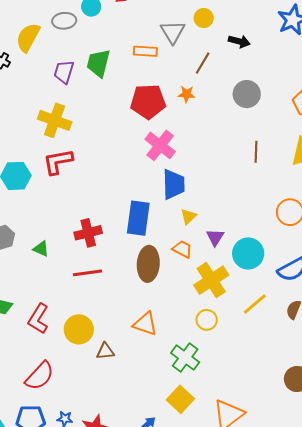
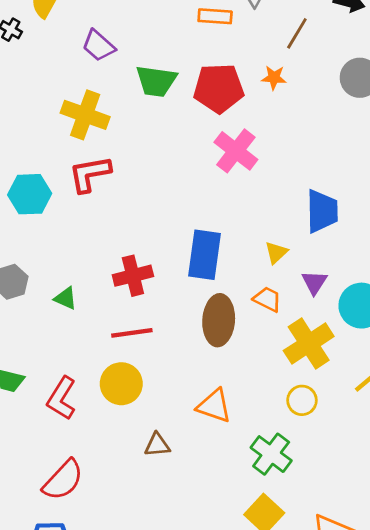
green trapezoid: (98, 63) -> (156, 81), moved, turned -96
purple trapezoid: (64, 72) -> (98, 46), turned -65
blue trapezoid: (174, 184) -> (322, 211), moved
yellow circle: (79, 329) -> (121, 384), moved

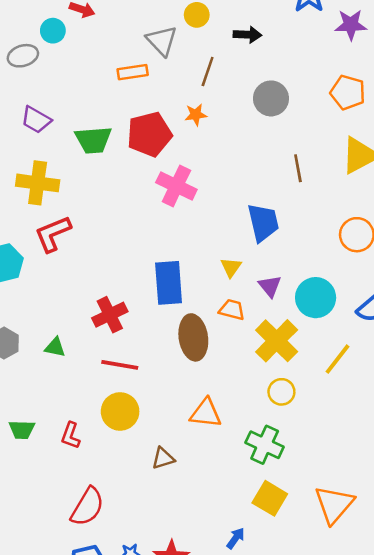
red line: (132, 333) -> (120, 365), turned 30
red L-shape: (62, 398) -> (71, 436), size x0.7

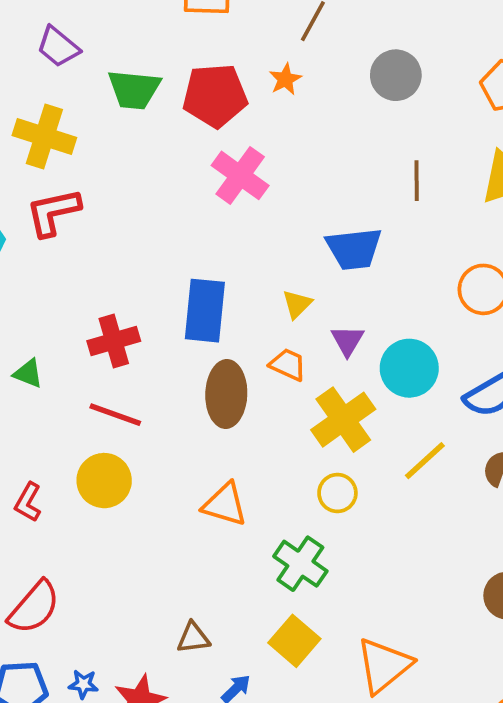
orange star: (196, 115) -> (285, 79), turned -30
blue trapezoid: (263, 222) -> (354, 249), turned 87
brown triangle: (163, 458) -> (193, 638), moved

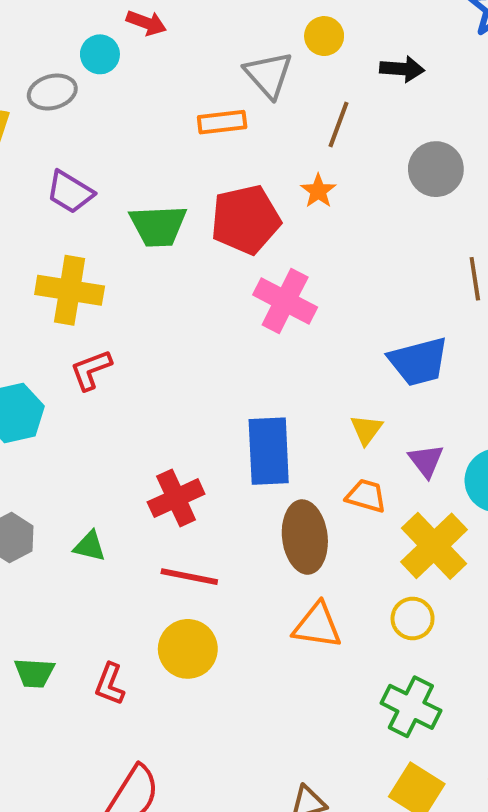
red L-shape: (53, 212) -> (91, 370), size x0.7
yellow circle: (337, 493) -> (413, 618), moved
orange triangle: (225, 504) -> (317, 626), moved

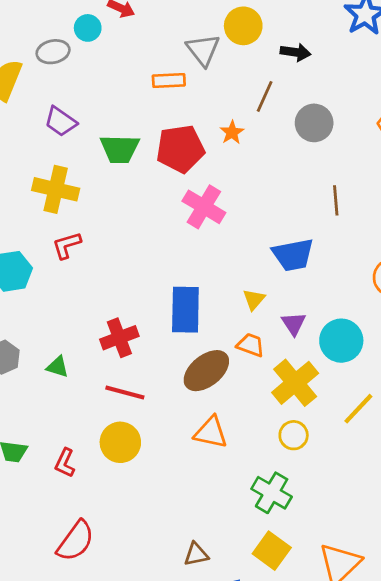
yellow circle: (324, 36) -> (243, 26), size x1.4
brown line: (338, 124) -> (265, 96), moved
brown ellipse: (305, 537) -> (206, 371), turned 54
yellow circle: (413, 618) -> (294, 435), moved

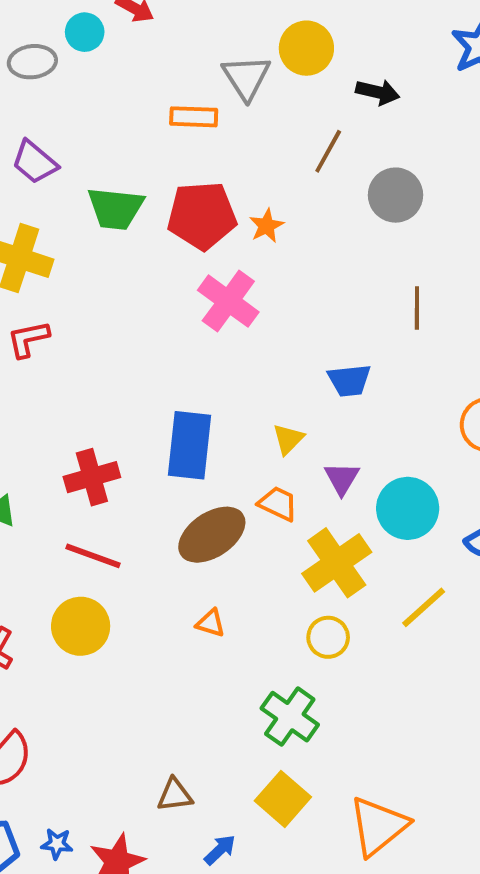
orange star: (232, 132) -> (266, 226), moved
blue trapezoid: (293, 255) -> (349, 380), size x0.7
orange triangle: (211, 432) -> (211, 623), size x0.6

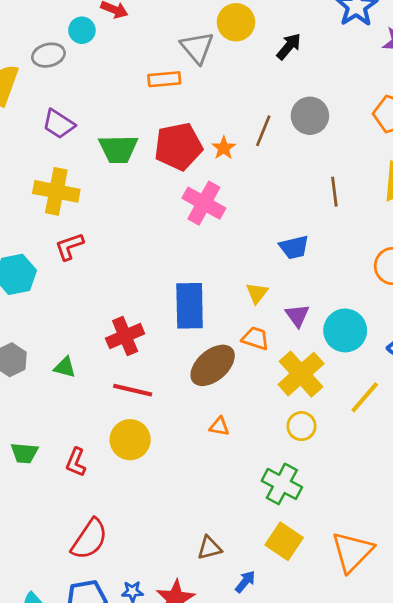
black arrow: (378, 92) -> (289, 46), turned -56
brown line: (328, 151) -> (263, 131), moved

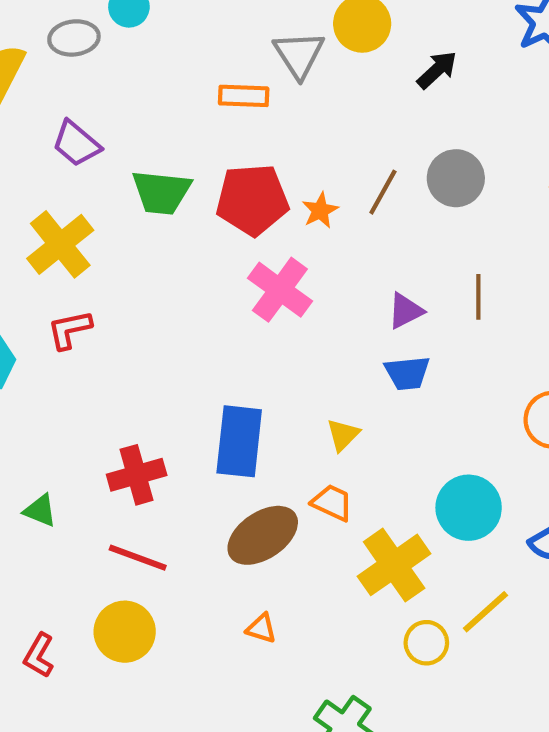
yellow cross: (56, 191) -> (60, 244), turned 33
purple triangle: (297, 315) -> (405, 311), moved, turned 32
yellow circle: (301, 426) -> (426, 643), moved

